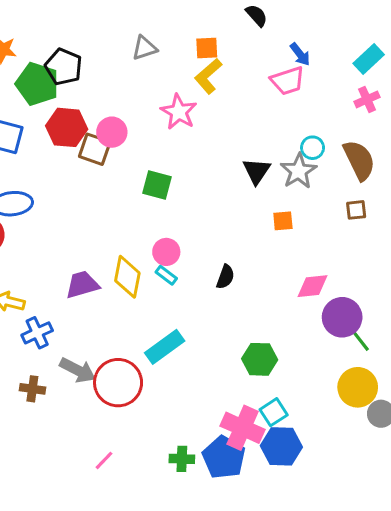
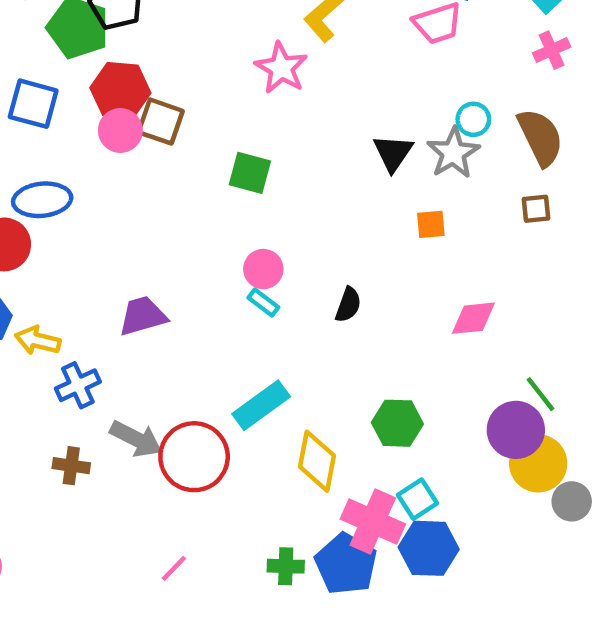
pink circle: (112, 132) -> (120, 131), moved
yellow diamond: (127, 277) -> (317, 461), moved
purple circle: (342, 317) -> (516, 430), moved

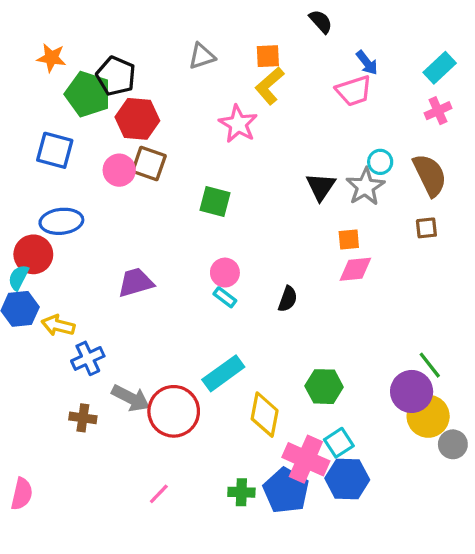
red hexagon: (120, 90) -> (137, 119), moved
purple trapezoid: (143, 316) -> (136, 282), moved
pink diamond: (473, 318) -> (355, 269), moved

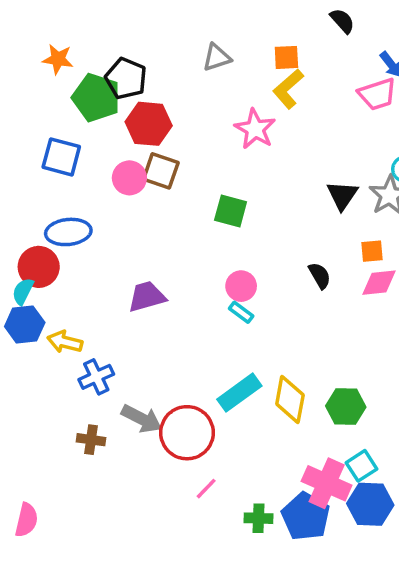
black semicircle: (288, 299) -> (320, 276), moved, turned -50
yellow diamond: (265, 415) -> (290, 400), moved
pink line: (159, 494) -> (206, 489), moved

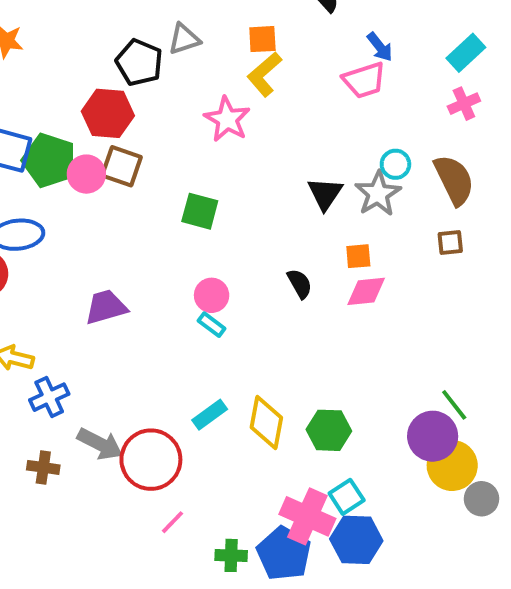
black pentagon: (126, 78) -> (139, 63), moved
green pentagon: (96, 98) -> (49, 160), moved
cyan rectangle: (239, 393) -> (210, 415), size x0.7

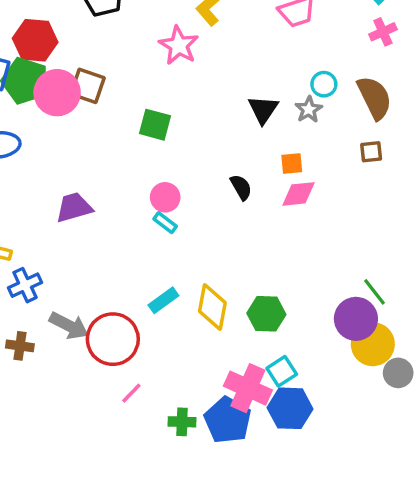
red hexagon: (108, 113) -> (35, 40), moved
pink circle: (86, 174) -> (57, 93), size x1.4
gray star: (378, 194) -> (309, 110), size x0.7

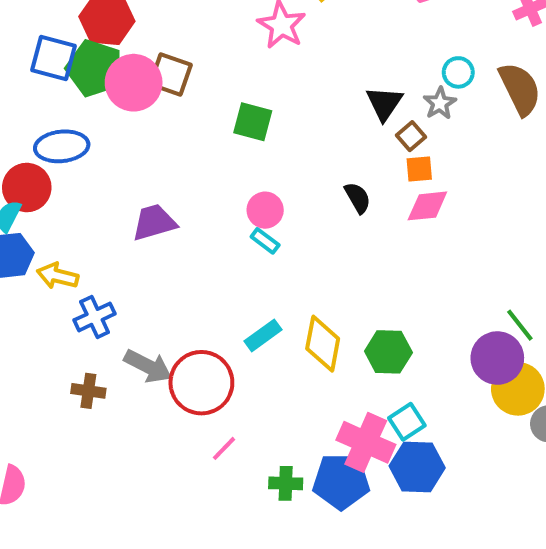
brown square: (371, 152) -> (411, 136), moved, turned -35
blue pentagon: (228, 420) -> (341, 481), turned -30

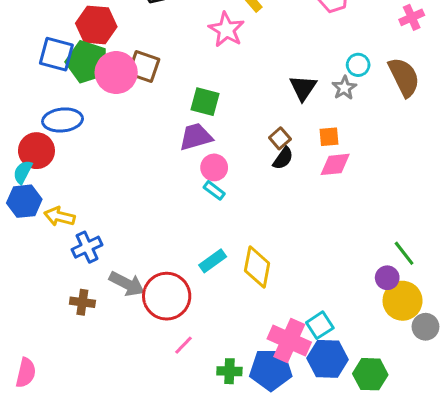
brown square: (411, 136) -> (280, 138), moved
black semicircle: (358, 198) -> (283, 158), turned 65
purple trapezoid: (154, 222) -> (196, 137), moved
green hexagon: (388, 352) -> (370, 374), moved
purple circle: (497, 358) -> (387, 278), size x0.6

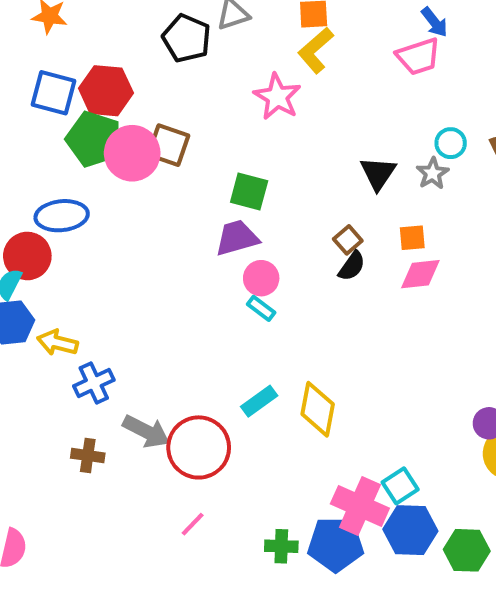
blue square: (56, 54) -> (54, 93), moved
pink line: (184, 345) -> (193, 524), moved

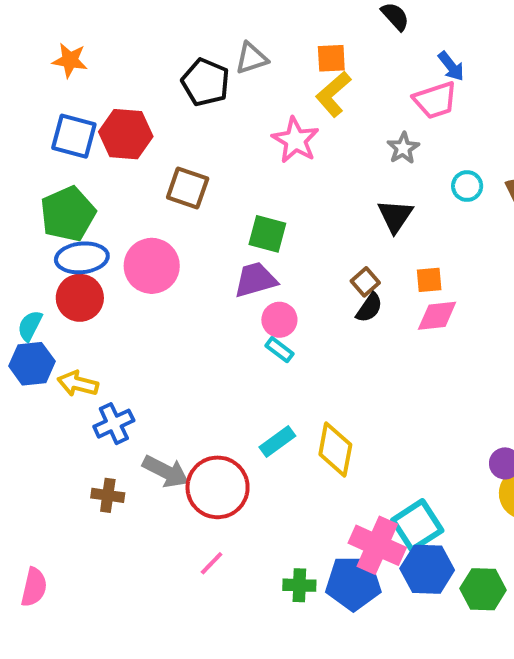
green pentagon: (94, 139) -> (68, 214), moved, turned 30
pink circle: (132, 153) -> (152, 266), moved
gray star: (432, 173) -> (403, 148), moved
red circle: (27, 256) -> (80, 298), moved
cyan square: (400, 486) -> (417, 525), size x1.4

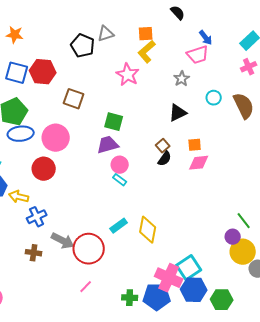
black triangle: (395, 216) -> (178, 113), turned 30
red circle: (80, 298) -> (44, 169), moved

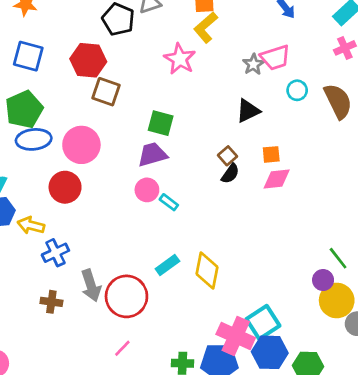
pink trapezoid: (198, 55) -> (275, 58), moved
red hexagon: (43, 72) -> (88, 60), moved
pink circle: (120, 165) -> (147, 190), moved
gray arrow: (63, 241) -> (91, 285), turned 45

